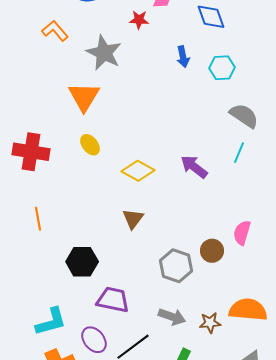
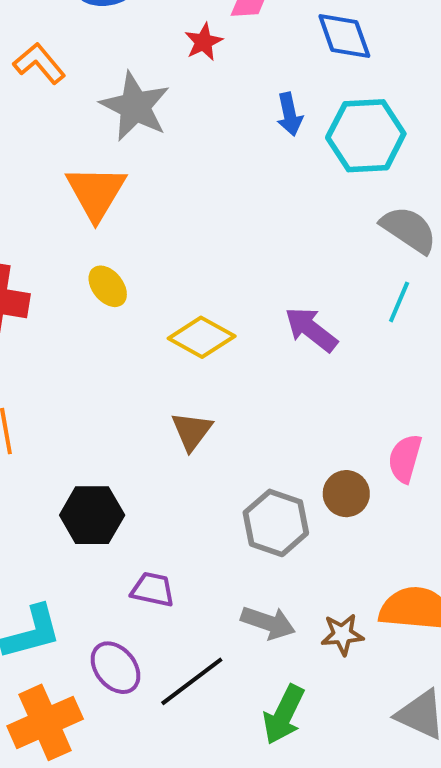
red star: (139, 20) -> (204, 42), turned -30
cyan hexagon: (222, 68) -> (366, 136), size x1.5
purple trapezoid: (113, 300) -> (153, 589), size x0.7

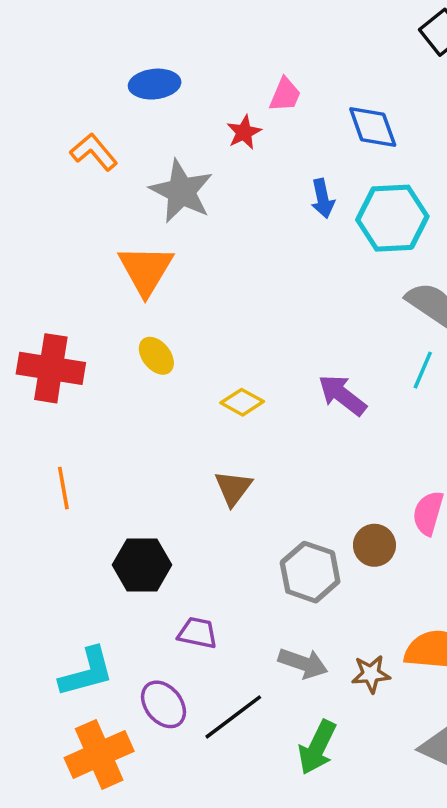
yellow diamond: (202, 337) -> (242, 402), size x0.7

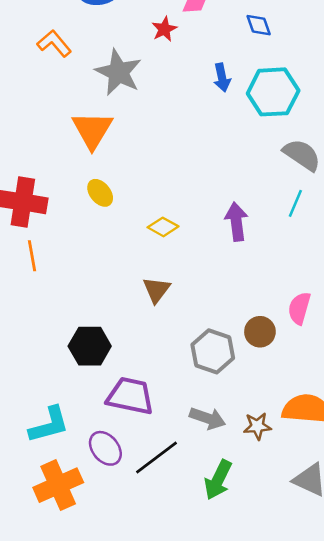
blue diamond: (373, 127) -> (259, 25), size x0.7
purple arrow: (342, 395) -> (236, 222), turned 45
orange line: (63, 488) -> (32, 256), moved
purple trapezoid: (197, 633) -> (130, 396), size x1.6

